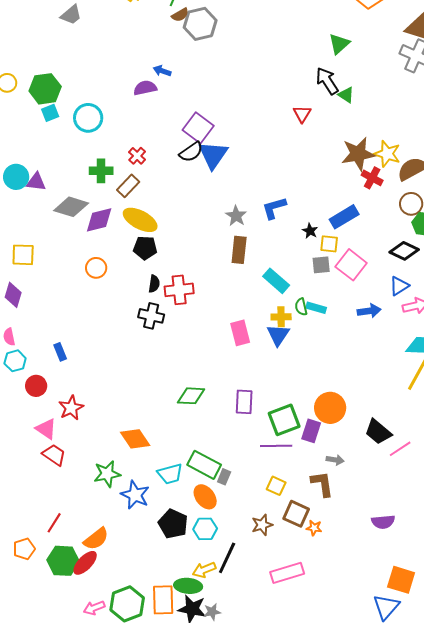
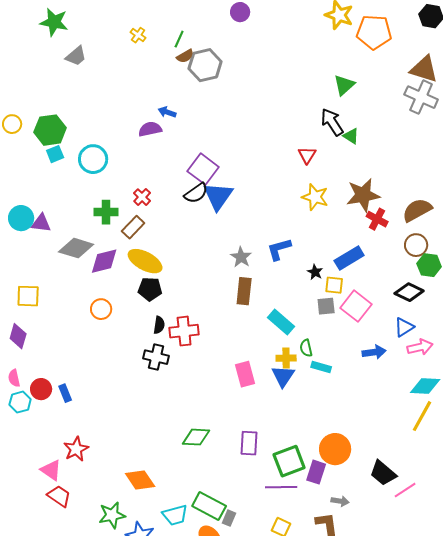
yellow star: (387, 154) -> (315, 197), moved
cyan rectangle: (316, 308) -> (321, 367), moved
red circle: (36, 386) -> (41, 389), moved

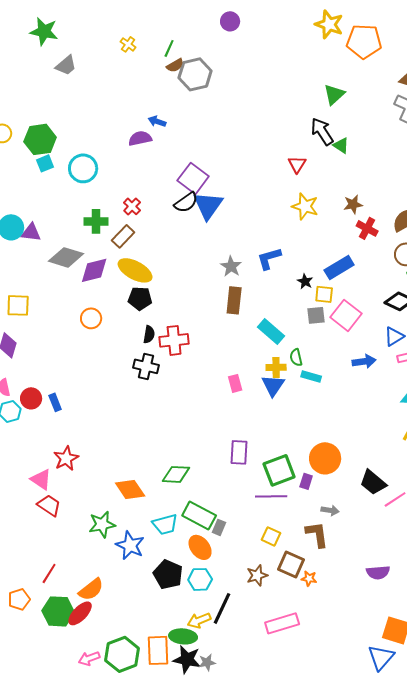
brown star: (363, 195) -> (353, 204), size x0.6
pink rectangle: (245, 374) -> (235, 383), size x0.7
green diamond: (196, 437) -> (176, 474), moved
purple rectangle: (316, 472) -> (306, 481), size x0.7

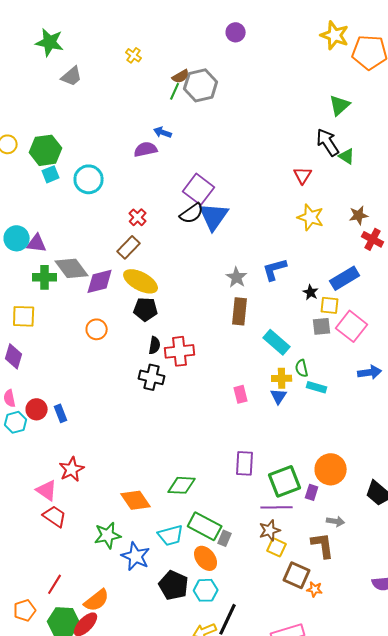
green line: (169, 48) -> (175, 91), moved
green cross: (96, 221) -> (45, 277), moved
gray diamond: (66, 257) -> (72, 268), turned 36
blue triangle: (273, 385) -> (279, 396), size x0.7
brown star: (257, 575) -> (270, 530), moved

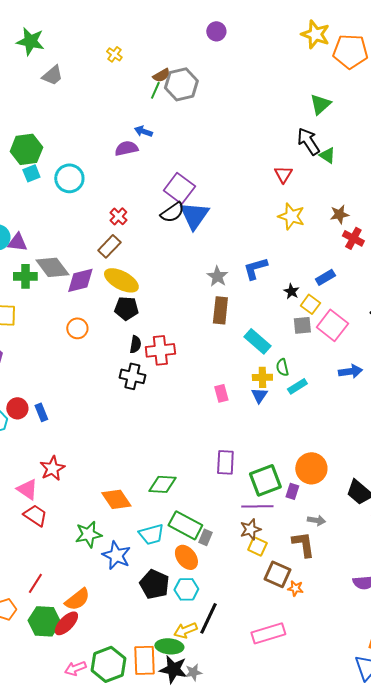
blue rectangle: (345, 278) -> (325, 277), size x0.7
yellow square: (330, 305) -> (310, 304), turned 30
cyan rectangle: (317, 387) -> (297, 386), turned -48

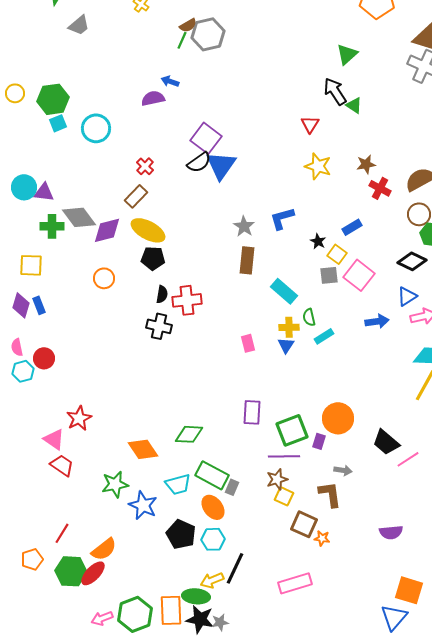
blue rectangle: (41, 412) -> (39, 305), moved

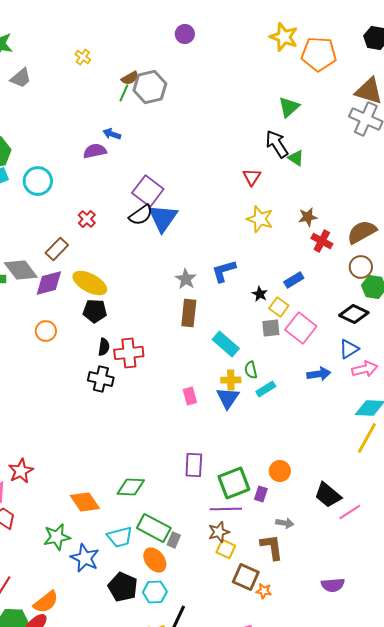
brown rectangle: (136, 196) -> (57, 249), moved
blue triangle: (286, 345) -> (228, 398), size x1.4
orange circle: (338, 418) -> (280, 471), size x0.7

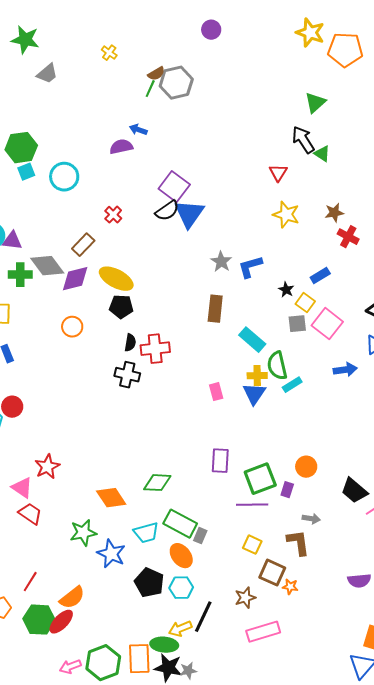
gray star: (186, 279) -> (221, 262), moved
green semicircle: (251, 370) -> (277, 366), size x1.6
brown star: (219, 532) -> (245, 598), moved

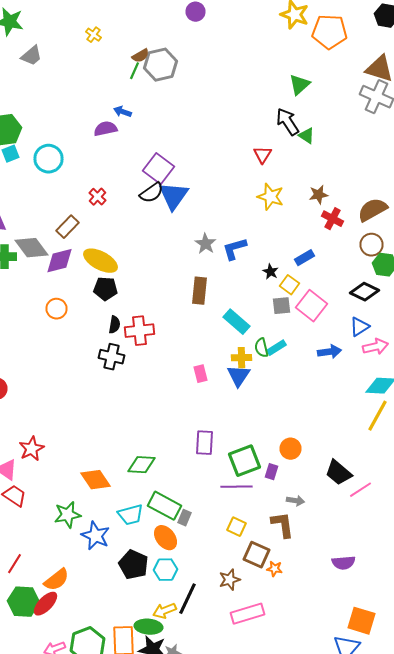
green semicircle: (277, 366) -> (262, 348), size x0.7
cyan rectangle: (292, 385) -> (276, 348), moved

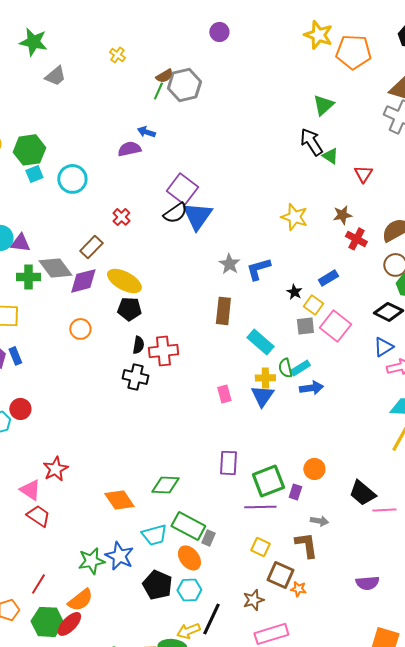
red triangle: (262, 155) -> (363, 174), moved
blue arrow: (330, 352) -> (311, 388), moved
pink line: (360, 490) -> (384, 510), turned 30
green star: (68, 515) -> (91, 561), moved

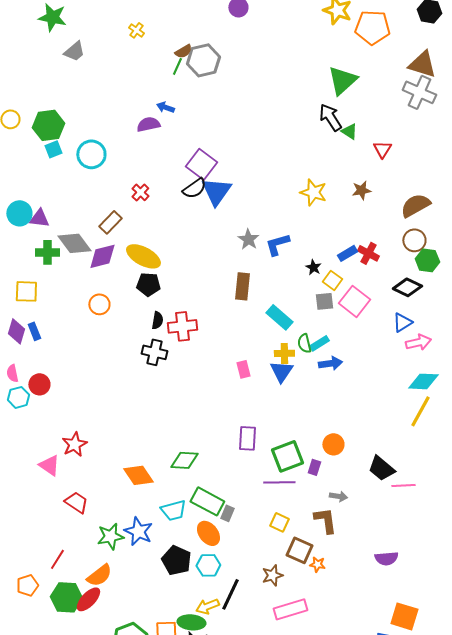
green triangle: (323, 105) -> (342, 80), size x1.4
red cross: (356, 239) -> (368, 253), moved
red trapezoid: (38, 516) -> (76, 502), moved

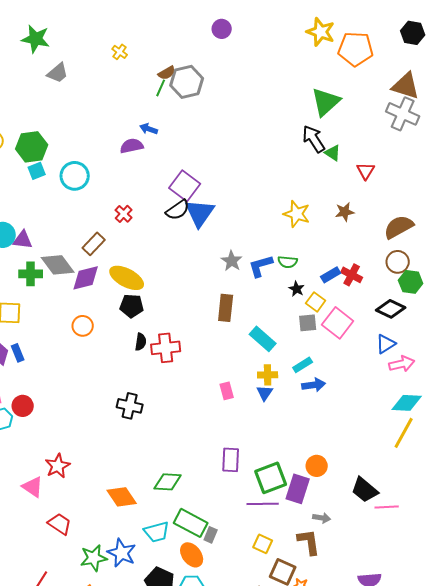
green semicircle: (304, 343) -> (288, 262), moved, turned -72
black cross: (154, 352) -> (130, 406), moved
blue triangle: (281, 371) -> (265, 393), size x0.7
purple rectangle: (314, 467) -> (298, 489), size x1.8

